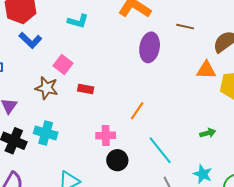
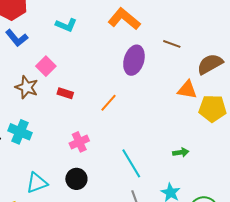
orange line: (137, 111) -> (108, 103), moved
pink cross: (106, 135) -> (79, 142), turned -30
black circle: (117, 160) -> (76, 179), moved

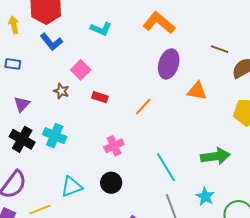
brown line: (172, 44) -> (219, 49), moved
brown star: (27, 87) -> (61, 91), size x0.7
orange triangle: (187, 90) -> (197, 91), moved
green arrow: (181, 152) -> (215, 156), size x1.8

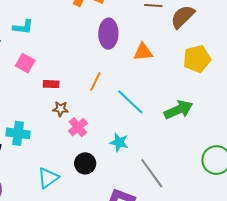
cyan L-shape: (101, 29) -> (23, 27), moved
brown star: (61, 91) -> (60, 109), moved
cyan line: (166, 167) -> (130, 102), moved
cyan star: (205, 196) -> (119, 142), moved

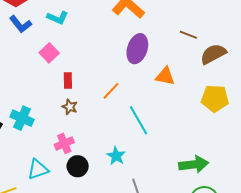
red rectangle: (51, 84) -> (68, 80), turned 70
green arrow: (178, 110) -> (194, 164), moved
pink cross: (78, 127) -> (64, 143), moved

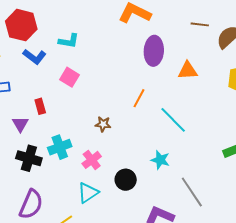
red rectangle: (68, 80) -> (40, 106), moved
cyan cross: (22, 118) -> (60, 147), turned -30
pink cross: (64, 143) -> (92, 160), moved

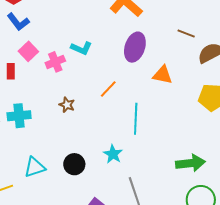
cyan L-shape: (69, 41) -> (81, 48), moved
pink square: (70, 77) -> (28, 51), moved
cyan line: (173, 120) -> (136, 119), turned 32
pink cross: (92, 160) -> (55, 62), moved

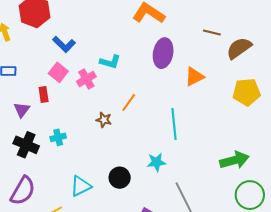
blue L-shape: (18, 22) -> (64, 44), moved
orange triangle: (163, 75) -> (194, 77), turned -30
orange line: (108, 89) -> (129, 103), moved
cyan cross: (19, 116) -> (58, 137), size x0.7
cyan star: (113, 154) -> (156, 162), turned -30

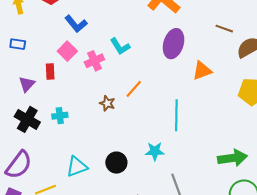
cyan L-shape: (110, 62) -> (120, 46), turned 35

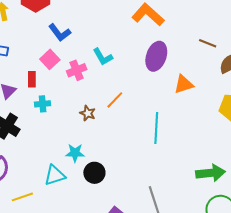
cyan cross: (60, 116) -> (43, 104), moved
cyan star: (155, 151) -> (75, 153), moved

